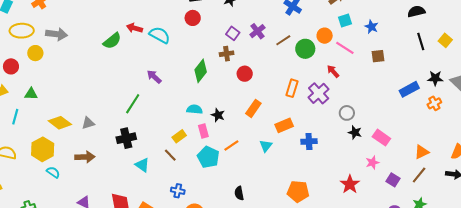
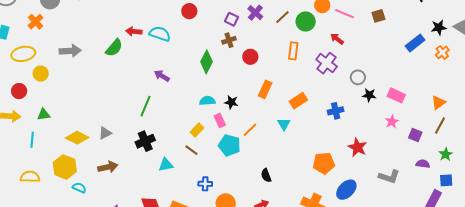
gray arrow: (57, 34) -> (70, 51), moved
orange rectangle: (292, 88) -> (293, 51), moved
blue cross: (309, 141) -> (336, 111), moved
cyan triangle: (142, 165) -> (166, 165), turned -35
red star: (350, 184) -> (357, 147), moved

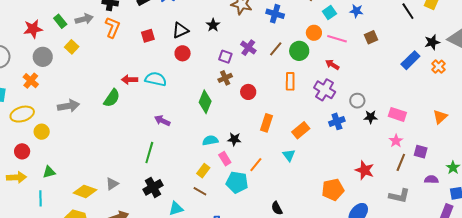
blue cross: (336, 111) -> (337, 121), moved
brown line: (440, 125) -> (401, 162), moved

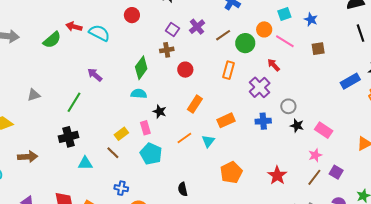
cyan semicircle: (210, 140) -> (139, 94), moved
orange line: (256, 165) -> (184, 138), moved
gray triangle: (112, 184) -> (34, 95), moved
orange pentagon: (333, 190) -> (231, 172), moved, turned -30

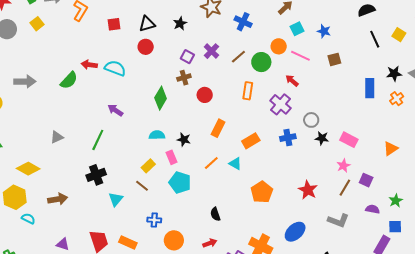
blue rectangle: (350, 81) -> (370, 88), turned -54
cyan semicircle: (139, 94) -> (157, 135), moved
cyan triangle: (208, 141) -> (235, 164), turned -32
cyan triangle: (85, 163) -> (116, 199), turned -42

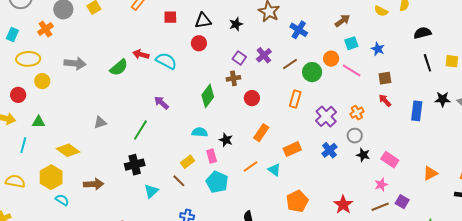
yellow square: (399, 35) -> (452, 61), turned -32
red arrow: (292, 81) -> (385, 100), moved
orange cross: (397, 99) -> (357, 113), moved
blue cross: (288, 138) -> (329, 150), turned -35
brown line: (345, 188) -> (380, 207), turned 30

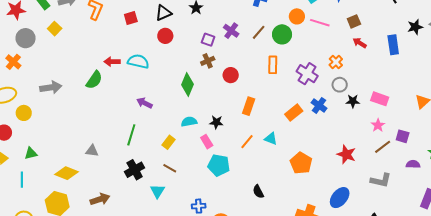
gray triangle: (100, 122) -> (92, 151), moved, turned 40
orange rectangle: (292, 149) -> (294, 113), moved
yellow rectangle: (188, 162) -> (168, 142), moved
brown line: (179, 181) -> (170, 168), moved

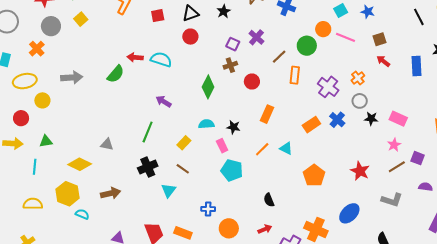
brown line: (259, 32) -> (279, 57), moved

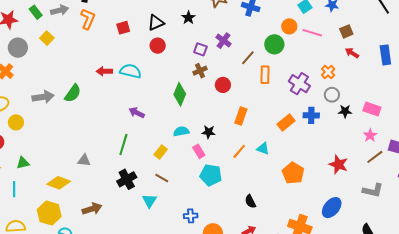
green semicircle: (116, 74) -> (73, 93), moved
blue cross: (337, 120) -> (311, 115), turned -35

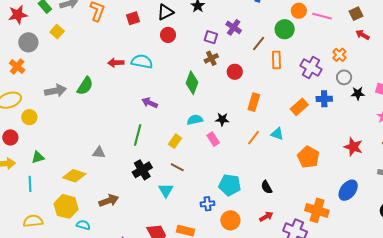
cyan pentagon: (211, 175) -> (230, 185), moved

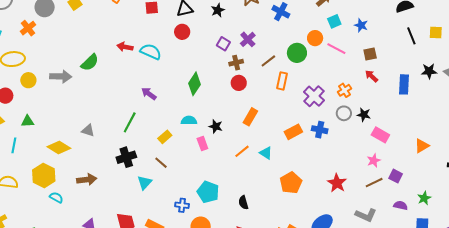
brown cross: (211, 58) -> (236, 63), moved
gray arrow: (55, 91) -> (61, 76), moved
black star: (358, 93) -> (364, 115), moved

